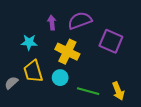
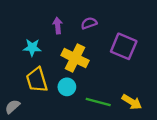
purple semicircle: (80, 21) -> (89, 23), size x0.6
gray semicircle: (11, 83) -> (12, 107), moved
yellow arrow: (118, 91) -> (132, 102), turned -36

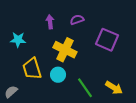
cyan star: (32, 47) -> (18, 40), moved
green line: (98, 102) -> (85, 88), turned 40

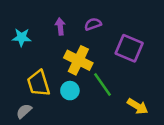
cyan star: (18, 40) -> (22, 37), moved
green line: (85, 88) -> (103, 85), moved
gray semicircle: (11, 92) -> (24, 111), moved

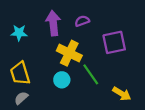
purple arrow: (60, 26) -> (53, 23), size x1.6
purple square: (129, 48) -> (114, 42), turned -35
yellow trapezoid: (38, 83) -> (20, 73), moved

